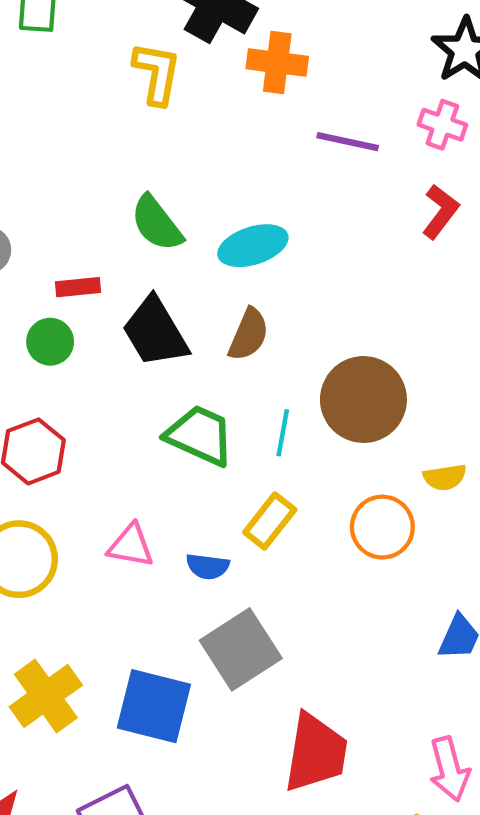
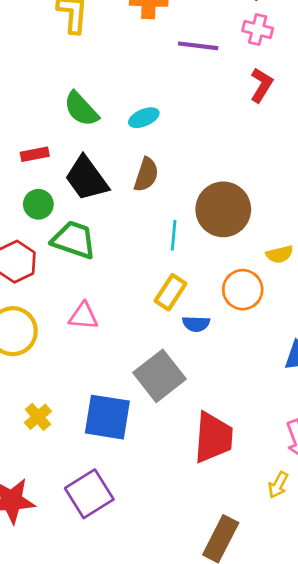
cyan ellipse: (253, 246) -> (144, 118), size x0.7
green circle: (50, 342) -> (38, 204), moved
green trapezoid: (200, 435) -> (74, 240), moved
blue semicircle: (208, 566) -> (196, 324), moved
yellow cross: (46, 696) -> (38, 417), size x0.6

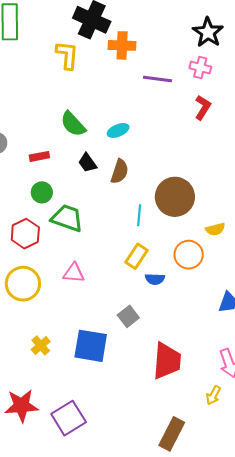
black trapezoid: (87, 178) -> (87, 163), moved, size x0.6
gray square: (159, 376) -> (128, 316), size x0.6
purple square: (89, 494) -> (69, 418), moved

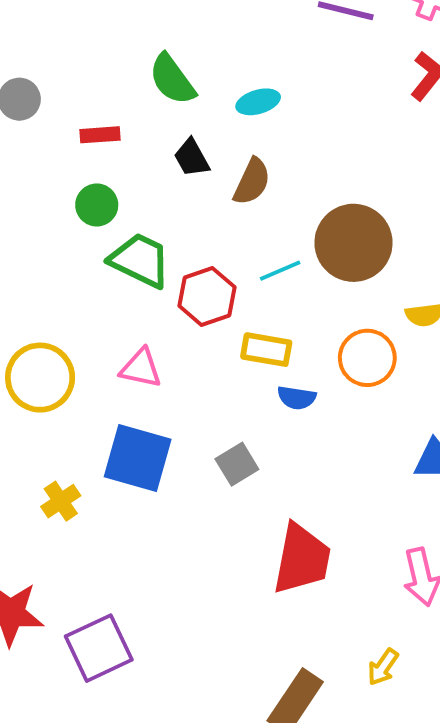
cyan line: (139, 215) -> (280, 271), turned 55
red hexagon: (25, 234) -> (207, 297), moved
yellow rectangle: (137, 256) -> (266, 350), turned 60
blue square: (91, 346) -> (138, 458), moved
yellow arrow: (213, 395) -> (383, 667), moved

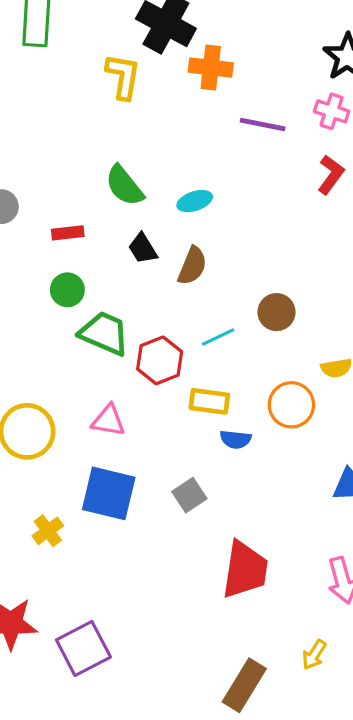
brown circle: (354, 243) -> (277, 312), size x0.6

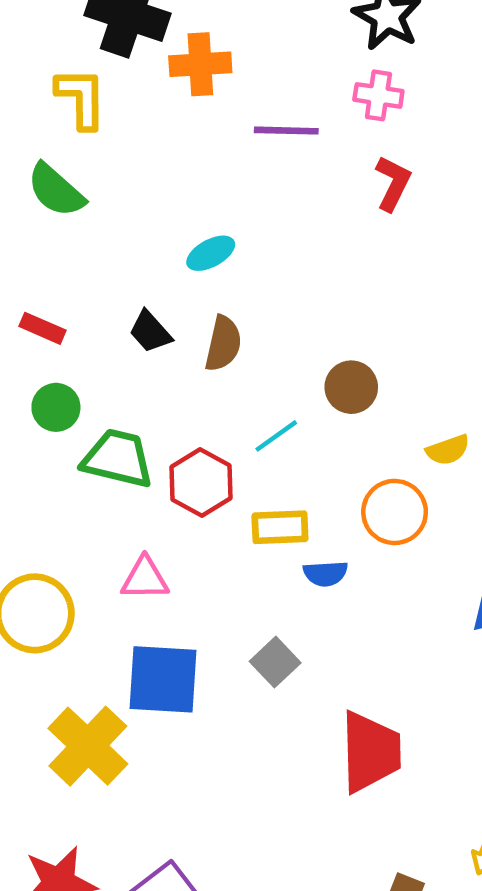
green semicircle: (124, 186) -> (56, 190), moved
red rectangle: (68, 233) -> (42, 328), turned 40
yellow cross: (48, 531) -> (88, 746), size x1.8

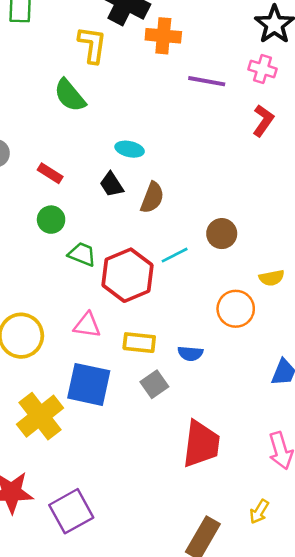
cyan ellipse: (211, 253) -> (130, 149), moved, turned 32
green trapezoid: (118, 458) -> (82, 254), size x0.7
red hexagon: (201, 483) -> (128, 275), size x1.4
yellow rectangle: (280, 527) -> (139, 343), moved
blue semicircle: (325, 574) -> (190, 353), moved

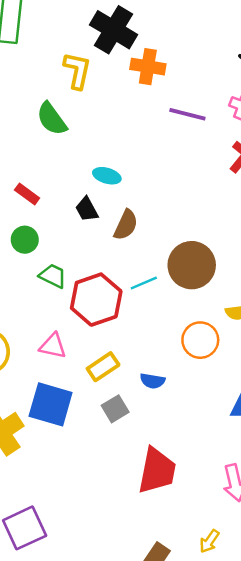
brown circle: (222, 234) -> (192, 265), size x1.6
yellow rectangle: (139, 343) -> (103, 367), turned -44

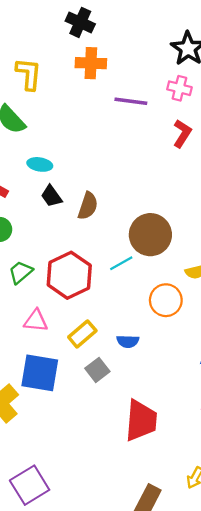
black cross: (114, 30) -> (80, 22), moved, size x0.7
cyan ellipse: (107, 176) -> (40, 164), moved
green trapezoid: (53, 276) -> (21, 272), moved, turned -60
cyan line: (144, 283) -> (121, 263), moved

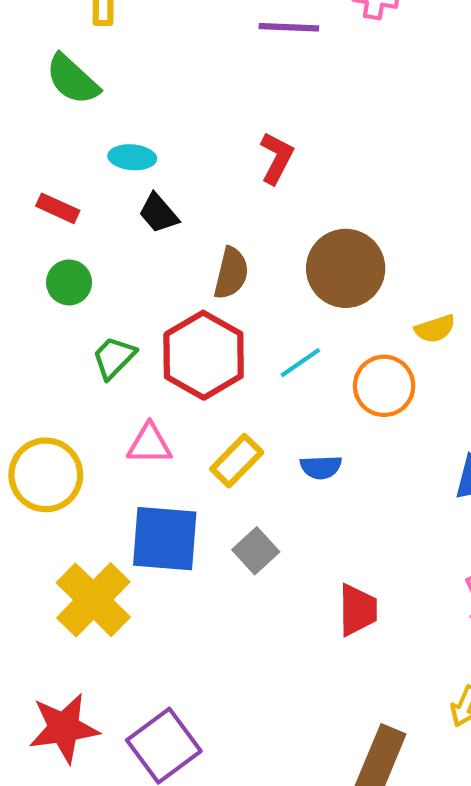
red L-shape: (182, 134) -> (276, 158), moved
brown semicircle: (88, 206) -> (231, 273), moved
cyan line: (121, 263) -> (300, 363), moved
gray square: (97, 370) -> (256, 551), moved
red trapezoid: (141, 421) -> (358, 610), size x0.7

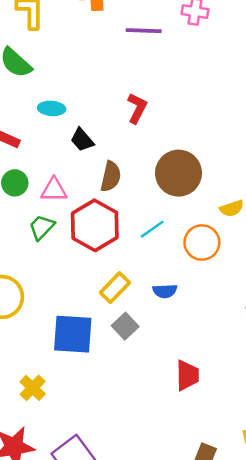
black trapezoid: (159, 213) -> (82, 140), moved
pink triangle: (149, 444) -> (54, 190), moved
gray square: (256, 551) -> (125, 326), moved
yellow cross: (93, 600) -> (33, 388), moved, size x0.6

